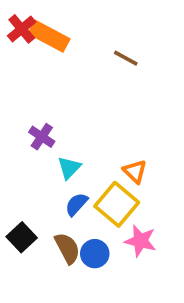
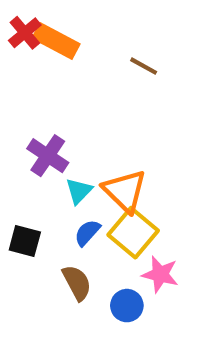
purple cross: (42, 137) -> (48, 156), size x1.4
orange triangle: (135, 171) -> (125, 191), moved, size x1.6
black square: (22, 237) -> (25, 241), moved, turned -32
blue circle: (95, 254) -> (127, 306), moved

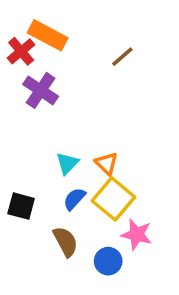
red cross: (25, 33) -> (21, 51), moved
brown line: (144, 66) -> (122, 57), turned -70
purple cross: (48, 156) -> (41, 90), moved
orange triangle: (125, 191) -> (106, 163), size x0.6

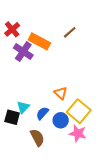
orange rectangle: (48, 35) -> (39, 41), moved
cyan triangle: (67, 163) -> (23, 107), moved
yellow square: (114, 199) -> (79, 111), moved
blue circle: (108, 261) -> (61, 120), moved

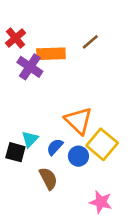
orange rectangle: (39, 41) -> (51, 54), turned -30
orange triangle: (61, 93) -> (78, 121), size x1.6
pink star: (78, 133) -> (101, 202), moved

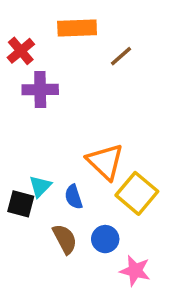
orange rectangle: (51, 54) -> (77, 28), moved
purple cross: (30, 67) -> (40, 90), turned -35
blue semicircle: (55, 147) -> (74, 197), turned -60
blue circle: (78, 156) -> (105, 239), moved

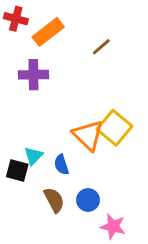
orange rectangle: (77, 28) -> (48, 32), moved, turned -36
red cross: (21, 51) -> (16, 19), moved, turned -35
yellow square: (137, 193) -> (115, 128), moved

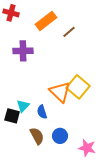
orange rectangle: (48, 32) -> (46, 21), moved
pink star: (113, 227) -> (87, 148), moved

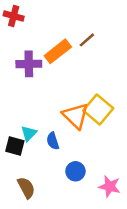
orange rectangle: (46, 21) -> (58, 51), moved
brown semicircle: (37, 136) -> (26, 188), moved

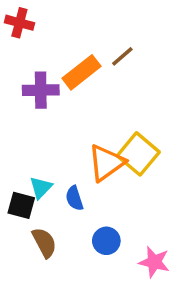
orange triangle: (75, 116) -> (106, 163), turned 40
brown semicircle: (26, 188) -> (44, 243), moved

